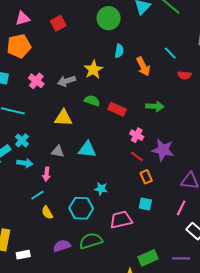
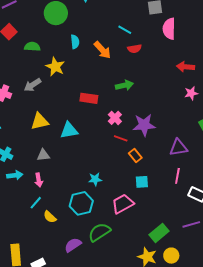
red semicircle: (184, 75) -> (134, 49), moved
green semicircle: (92, 101) -> (32, 47), moved
pink cross: (137, 135) -> (115, 118), turned 32
cyan triangle: (87, 149) -> (69, 130), moved

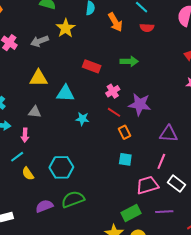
cyan star: (95, 179) -> (82, 119), moved
pink trapezoid: (123, 204) -> (147, 185), moved

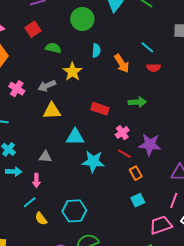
yellow triangle: (39, 78) -> (52, 111), moved
cyan star: (82, 119) -> (93, 161), size x1.6
cyan square: (125, 159) -> (138, 200), turned -32

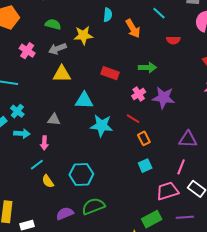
green semicircle: (53, 48) -> (53, 24), moved
red semicircle: (154, 68) -> (173, 40), moved
yellow star: (72, 72) -> (83, 35), turned 30
pink cross: (122, 133) -> (139, 94), moved
purple star: (150, 145) -> (163, 98), moved

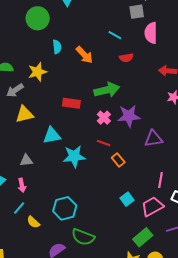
cyan line: (159, 13) -> (115, 35), moved
green arrow: (147, 67) -> (107, 90), size x1.4
purple triangle: (188, 139) -> (153, 139), moved
cyan square: (145, 166) -> (127, 199), moved
green semicircle: (93, 206) -> (83, 237), turned -125

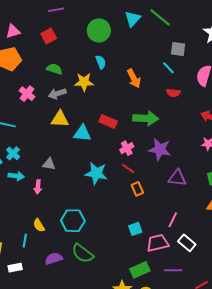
gray square: (137, 12) -> (178, 49), moved
cyan semicircle: (57, 47) -> (101, 62), moved, turned -32
pink cross: (104, 118) -> (127, 148), moved
cyan triangle: (52, 135) -> (82, 133), moved
cyan line: (19, 208) -> (25, 241), moved, turned -48

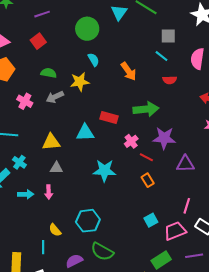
yellow triangle: (60, 119) -> (51, 142), moved
red line: (128, 168) -> (146, 157), moved
cyan arrow: (16, 176) -> (26, 194), moved

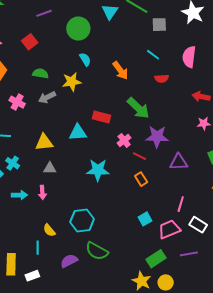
purple line: (42, 14) -> (44, 13), moved
gray square: (168, 36) -> (159, 25), moved
green arrow: (146, 109) -> (138, 108), turned 50

